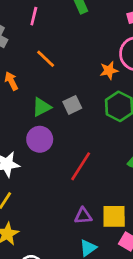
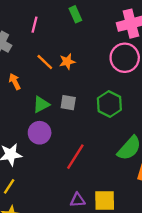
orange star: (109, 70) -> (67, 62), moved
gray square: (72, 105) -> (68, 103), turned 35

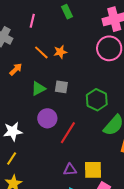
orange arrow: (15, 82) -> (16, 69), turned 72
green hexagon: (109, 104) -> (97, 100), moved
purple circle: (40, 133) -> (47, 118), moved

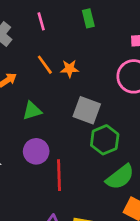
pink line: (32, 21) -> (41, 21), turned -40
gray square: (61, 87) -> (87, 110), moved, size x1.5
red line: (68, 133) -> (59, 175), turned -45

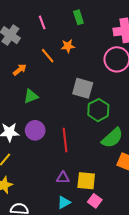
orange star: (70, 69) -> (68, 46), moved
green triangle: (32, 111) -> (31, 96), moved
purple circle: (36, 151) -> (35, 130), moved

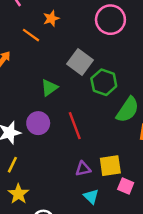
gray square: (83, 88) -> (80, 62), turned 35
green triangle: (31, 96) -> (49, 88), moved
cyan triangle: (64, 202) -> (91, 196), turned -32

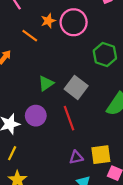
pink circle: (110, 20) -> (74, 22), moved
gray square: (80, 62) -> (76, 87), moved
green hexagon: (104, 82) -> (105, 55), moved

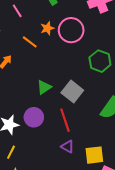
purple triangle: (76, 157) -> (68, 146), moved, turned 40

